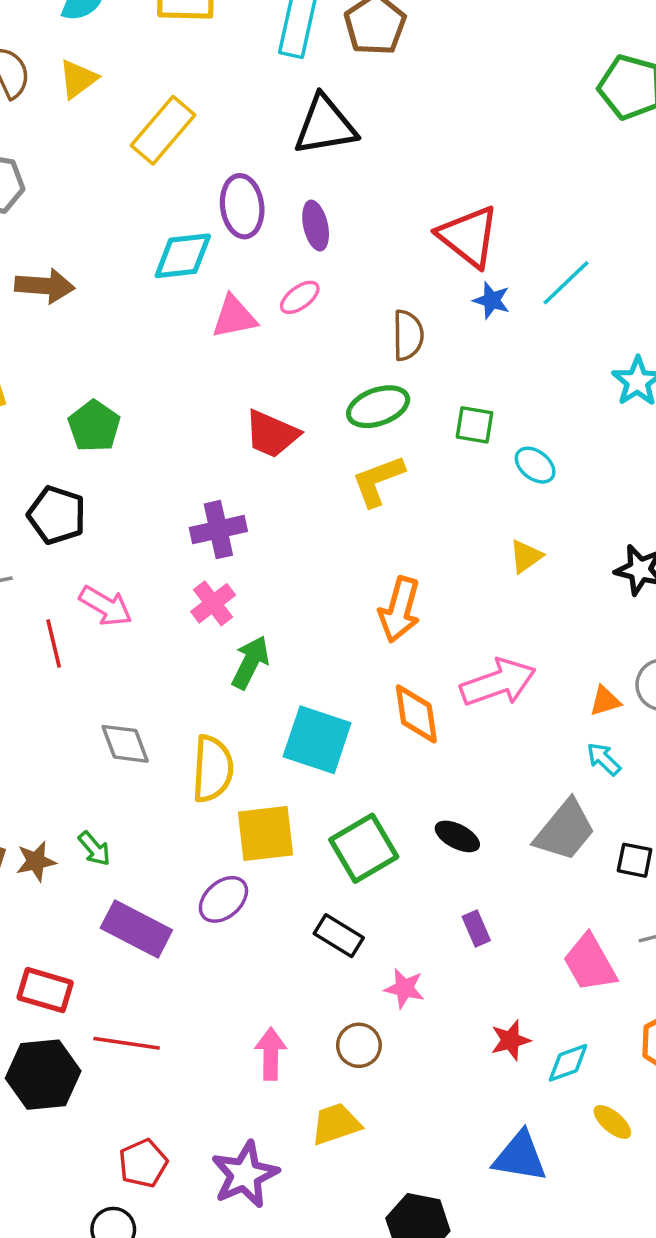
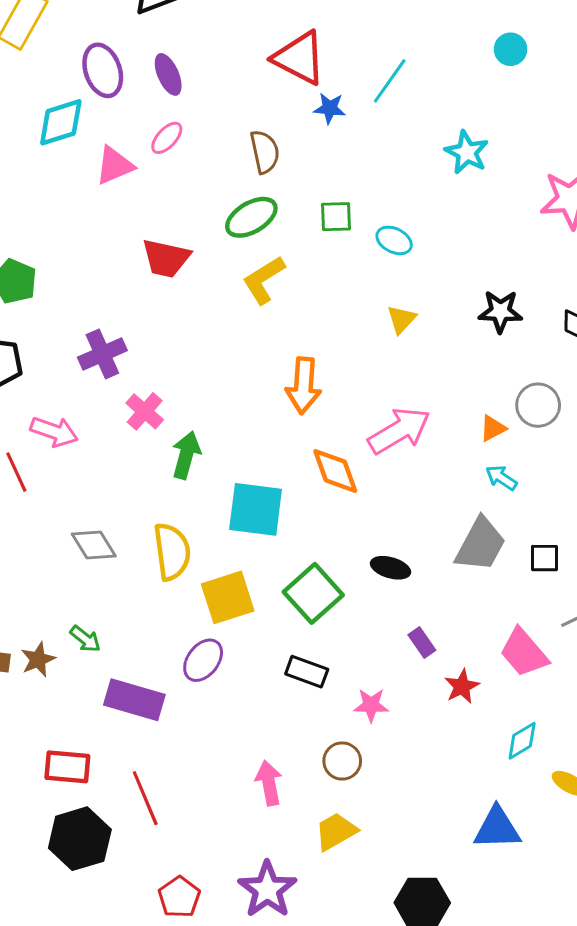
purple cross: (218, 530) -> (102, 354), moved
red star: (510, 1040) -> (462, 686), moved
red line: (127, 1043) -> (145, 798), turned 70

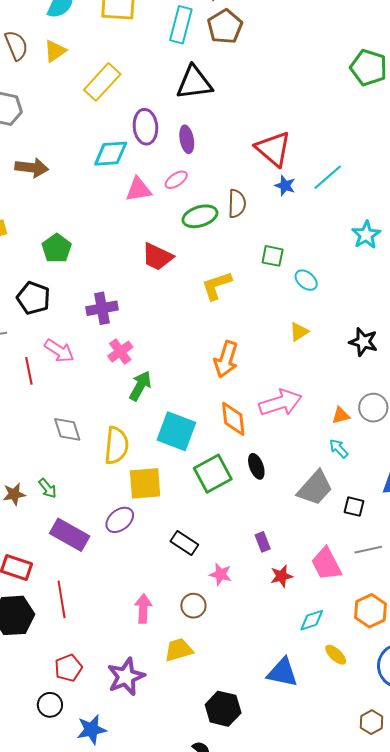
green ellipse: (251, 217) -> (200, 216), moved
black ellipse: (391, 568) -> (256, 466), moved, turned 40
green square: (313, 593) -> (213, 474), moved

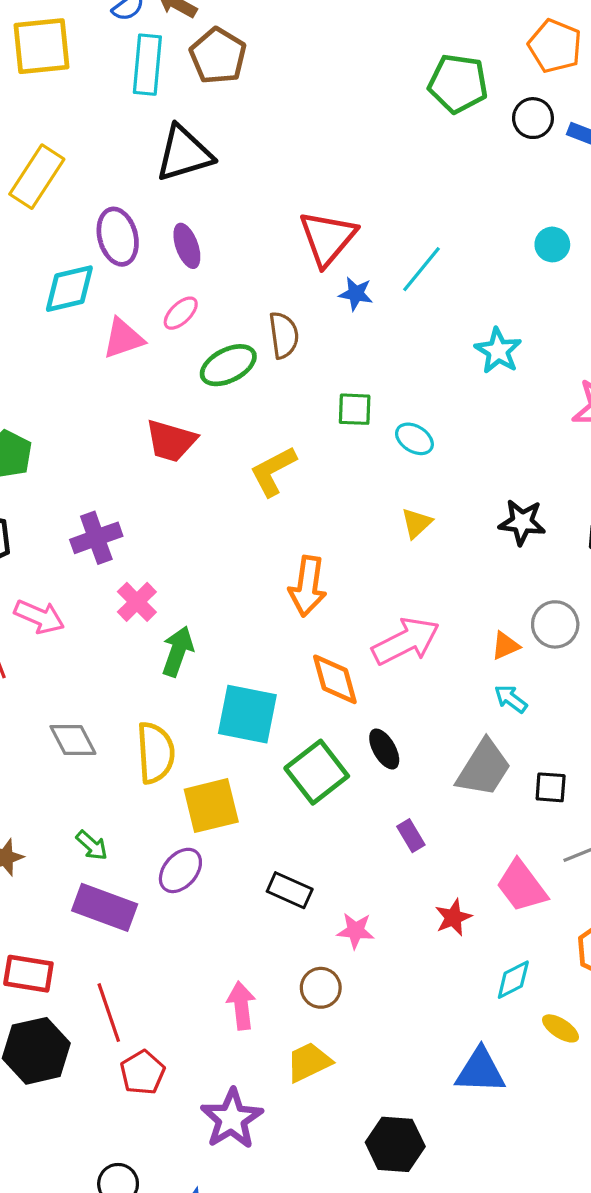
red triangle: (273, 149) -> (327, 238), turned 39
green arrow: (48, 488) -> (92, 845), moved
purple rectangle: (263, 542) -> (411, 836), moved
red pentagon: (68, 668) -> (142, 1073), moved

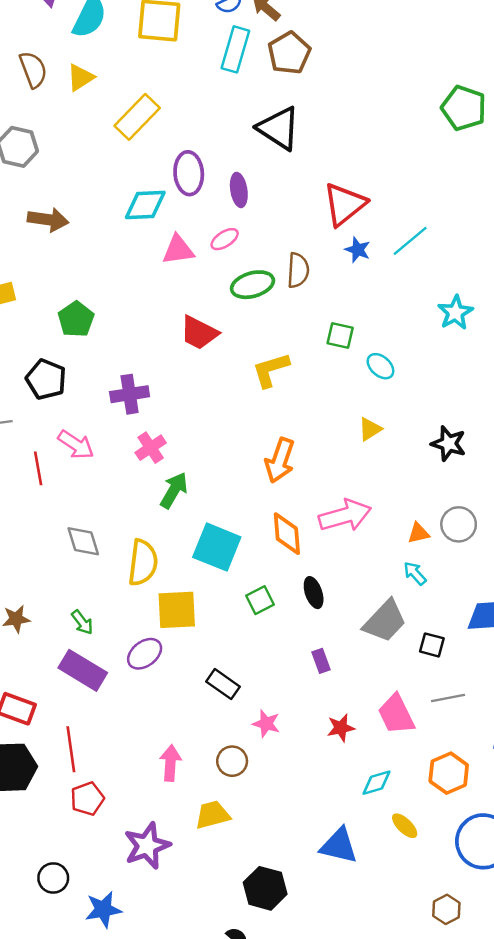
black triangle: (184, 154) -> (279, 128), moved, turned 39
green square: (317, 772) -> (260, 600), size x0.6

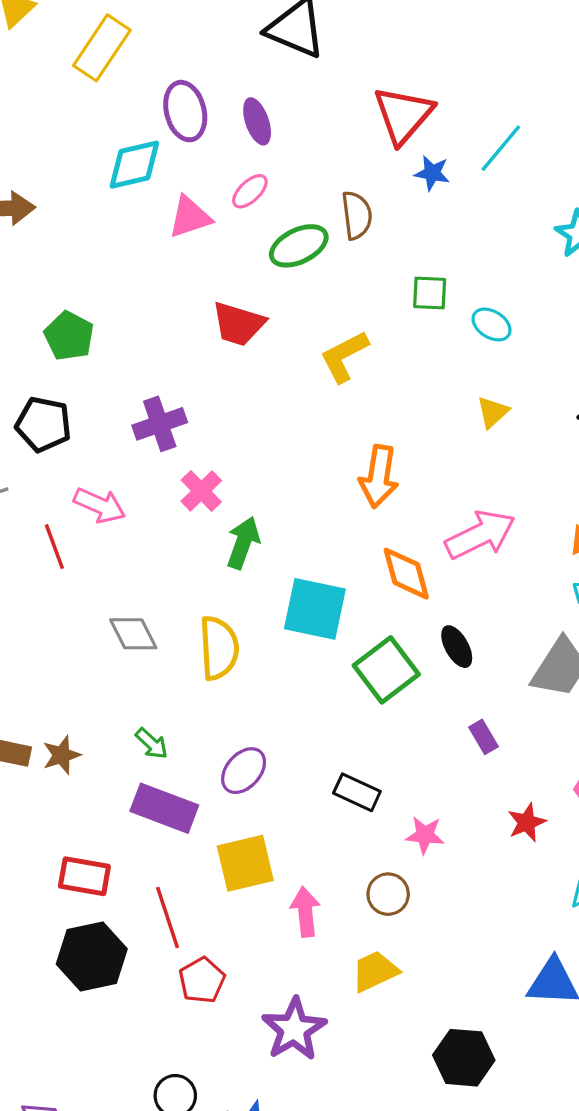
green square: (260, 600) -> (386, 670), size x1.6
yellow square: (177, 610) -> (245, 863), moved

